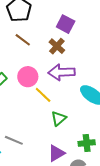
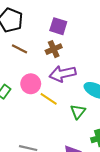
brown cross: (57, 46) -> (54, 49), turned 35
green triangle: (59, 119) -> (78, 112), moved

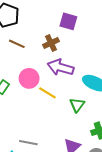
purple square: (58, 26) -> (68, 21), moved
purple arrow: (63, 74) -> (61, 67), turned 30

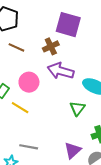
purple square: (68, 21) -> (68, 25), size x1.4
yellow line: (47, 93) -> (20, 108), moved

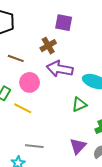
purple square: (68, 25) -> (64, 23), size x0.7
brown line: (16, 47) -> (16, 58), moved
green triangle: (77, 108) -> (79, 104), turned 35

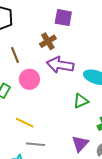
brown line: (16, 58) -> (15, 55), turned 49
yellow line: (23, 108) -> (25, 123), moved

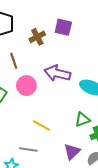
brown cross: (48, 41) -> (37, 37), moved
green triangle: (81, 101) -> (82, 120), moved
yellow line: (25, 123) -> (42, 125), moved

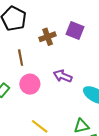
purple arrow: (57, 73) -> (63, 76), size x0.7

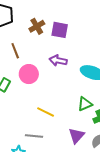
purple square: (75, 31) -> (60, 30), moved

